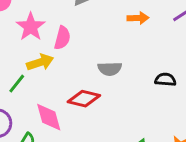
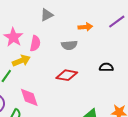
gray semicircle: (110, 69) -> (69, 45), moved
red diamond: (84, 99) -> (67, 75), moved

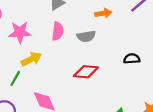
pink star: (13, 37) -> (20, 32), turned -30
pink semicircle: (35, 43) -> (58, 31), moved

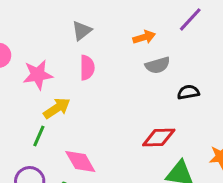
gray semicircle: (86, 36) -> (158, 65), moved
red diamond: (86, 72) -> (159, 137), moved

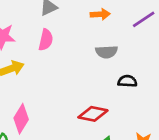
orange arrow: (144, 37) -> (100, 14), moved
pink diamond: (80, 161) -> (21, 119), turned 48

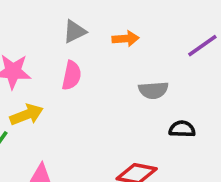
orange arrow: (100, 14) -> (126, 39), moved

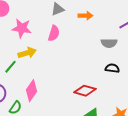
gray semicircle: (153, 90) -> (109, 43), moved

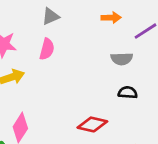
orange arrow: (85, 16) -> (111, 18), moved

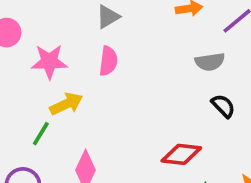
black semicircle: (128, 92) -> (223, 106), turned 48

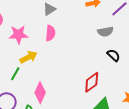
red diamond: (181, 154) -> (92, 82), turned -40

